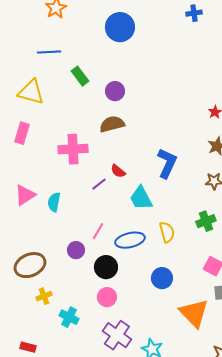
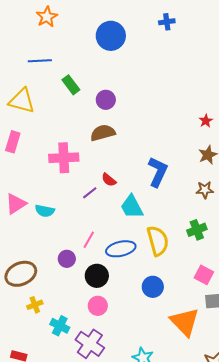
blue cross: (194, 13) -> (167, 22), moved
cyan semicircle: (54, 202) -> (45, 211), turned -90
yellow semicircle: (167, 232) -> (158, 241), size x1.4
purple cross: (117, 335) -> (90, 344), moved

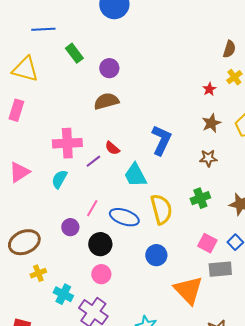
pink cross: (64, 158) -> (67, 143), moved
cyan semicircle: (45, 211) -> (59, 179), moved, turned 108
blue ellipse: (121, 249) -> (124, 217), turned 32

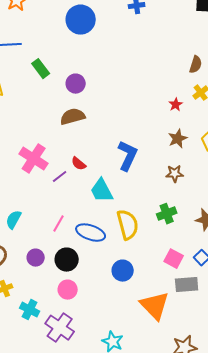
pink cross: (67, 143) -> (34, 159), turned 36
cyan semicircle: (59, 179) -> (14, 220), moved
purple circle: (70, 227) -> (36, 258), moved

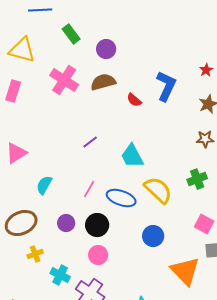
blue L-shape: (128, 156) -> (166, 86), moved
pink cross: (34, 159) -> (64, 80), moved
red semicircle: (79, 164) -> (134, 100), moved
yellow semicircle: (128, 225) -> (158, 190), turned -32

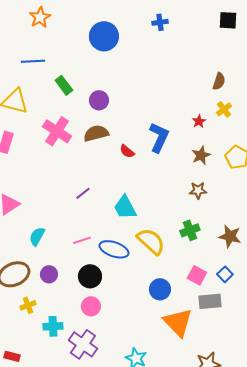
pink line: (89, 189) -> (82, 240), turned 42
purple circle: (66, 223) -> (49, 274), moved
blue circle: (153, 236) -> (160, 289), moved
cyan cross: (60, 275) -> (53, 326), turned -30

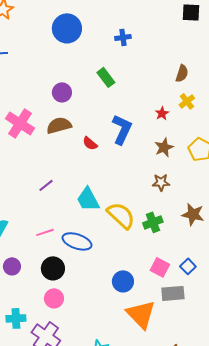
blue cross: (160, 22) -> (123, 37), moved
green rectangle: (64, 85) -> (106, 77), moved
brown star: (230, 236) -> (193, 214), moved
yellow semicircle: (151, 241) -> (121, 215), moved

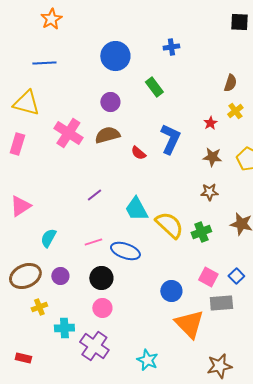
blue circle: (67, 28) -> (115, 56), moved
brown star: (164, 147) -> (212, 157), turned 30

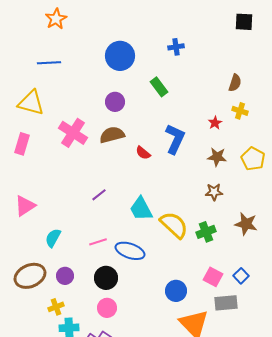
yellow cross: (235, 111) -> (240, 111), turned -35
yellow cross: (39, 307) -> (56, 307), moved

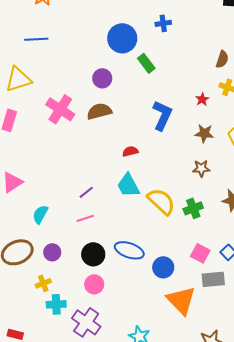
blue circle: (120, 56) -> (122, 38), moved
yellow triangle: (31, 103) -> (18, 79), turned -32
red semicircle: (143, 153) -> (130, 151), moved, turned 126
purple line: (99, 195) -> (86, 192), moved
blue ellipse: (130, 251) -> (129, 250), moved

